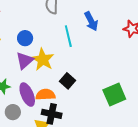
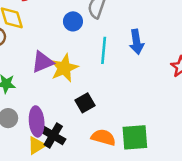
blue circle: (25, 38) -> (73, 21), moved
purple ellipse: (27, 95) -> (37, 121), moved
orange semicircle: (45, 95) -> (103, 137), moved

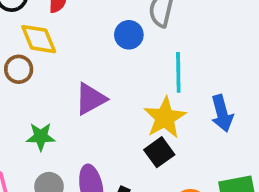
blue arrow: (136, 42) -> (222, 113), moved
yellow star: (64, 68) -> (165, 118), moved

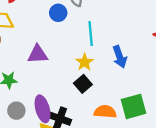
purple triangle: (91, 99) -> (38, 54), turned 30
yellow star: (165, 118) -> (85, 62), size x0.7

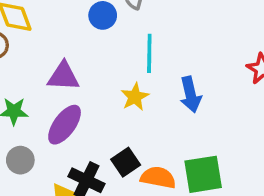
black square: (83, 84) -> (126, 162), moved
purple ellipse: (42, 109) -> (65, 125), moved, turned 45

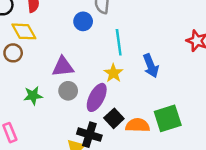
purple ellipse: (65, 125) -> (97, 97), moved
gray circle: (20, 160) -> (68, 91), moved

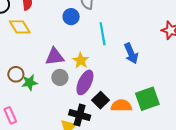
brown circle: (13, 53) -> (16, 74), moved
yellow star: (113, 73) -> (81, 60), moved

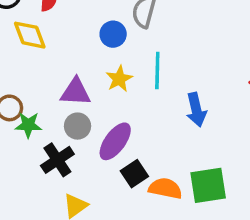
yellow star: (81, 60) -> (119, 79), moved
black cross: (80, 115) -> (57, 160), moved, turned 30

